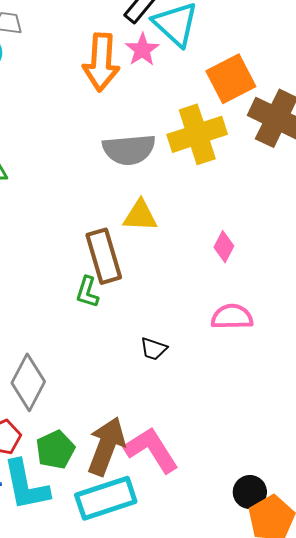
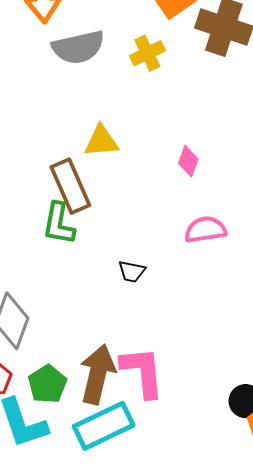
yellow cross: (197, 134) -> (147, 53), size x0.6
gray semicircle: (129, 150) -> (78, 47), moved
green L-shape: (87, 292) -> (59, 224), size x1.4
pink L-shape: (151, 450) -> (143, 372), turned 34

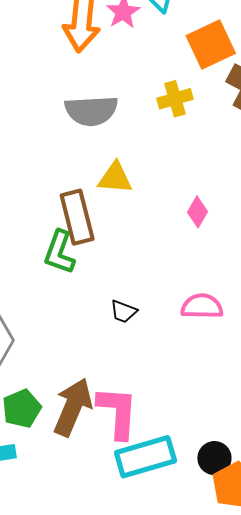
gray semicircle: (78, 47) -> (91, 111), moved
pink semicircle: (205, 230) -> (202, 306), moved
cyan rectangle: (104, 426) -> (145, 457), moved

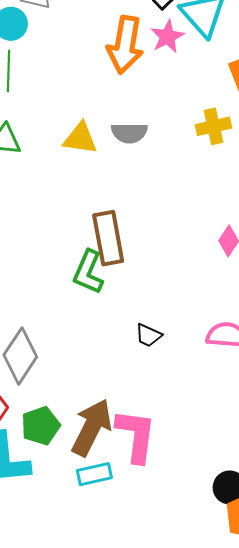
gray semicircle: (91, 111) -> (129, 133), size x0.7
yellow triangle: (115, 178) -> (80, 138), moved
cyan rectangle: (145, 457) -> (94, 474), moved, size x0.6

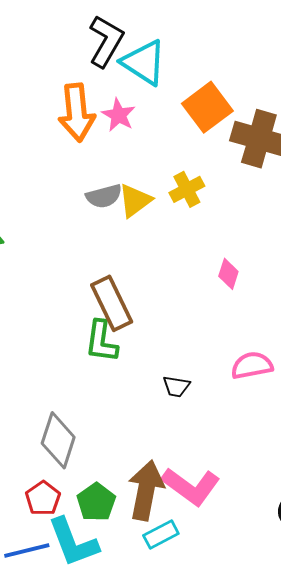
pink star: (167, 37) -> (119, 115), moved
yellow cross: (214, 126) -> (187, 189), moved
yellow triangle: (80, 138) -> (135, 201), moved, turned -30
pink L-shape: (136, 436) -> (191, 486), turned 134

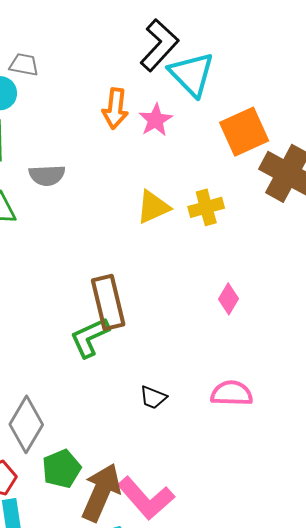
orange arrow: (77, 112) -> (115, 108), size x0.7
gray semicircle: (104, 196) -> (47, 175), moved
green L-shape: (101, 341) -> (90, 337), turned 45
green pentagon: (96, 502) -> (62, 469), moved

